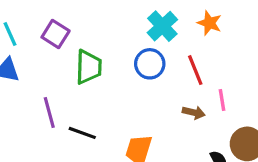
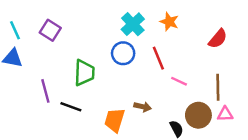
green trapezoid: (89, 67) -> (84, 73), moved
pink line: (222, 100) -> (179, 81), turned -56
brown arrow: (194, 112) -> (143, 107), moved

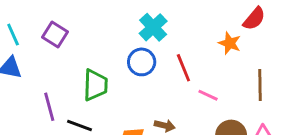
orange star: (169, 22) -> (230, 43), moved
red semicircle: (218, 39) -> (254, 19), moved
brown line: (218, 87) -> (260, 85), moved

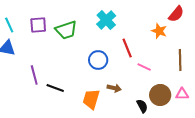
purple square: (55, 35) -> (38, 25), turned -36
blue circle: (142, 62) -> (98, 60), moved
green trapezoid: (95, 85) -> (66, 30), moved, turned 70

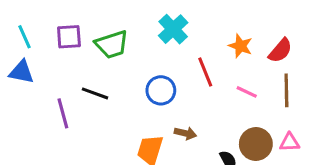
red semicircle: (176, 14) -> (280, 51), moved
orange star: (159, 31) -> (241, 46), moved
pink line: (144, 67) -> (247, 92), moved
black line: (55, 88) -> (95, 93), moved

